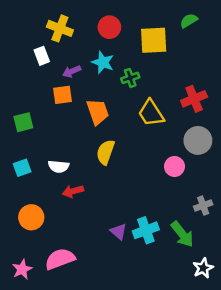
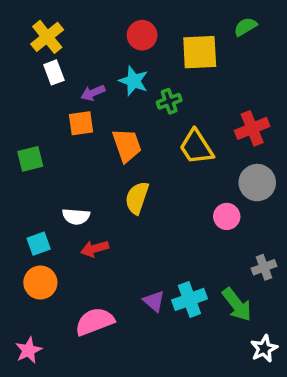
yellow cross: (60, 28) -> (47, 37), moved, turned 30
cyan square: (22, 168) -> (39, 244), moved
pink semicircle: (60, 259) -> (95, 321), moved

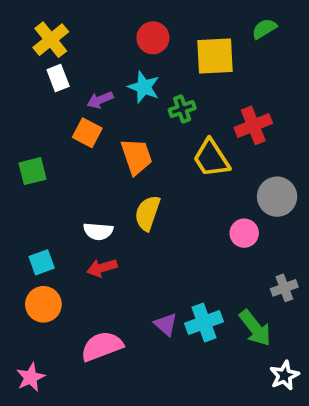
orange square: (81, 123) -> (87, 133), turned 36
red cross: (252, 128) -> (253, 125), moved
white semicircle: (76, 216) -> (98, 231), moved

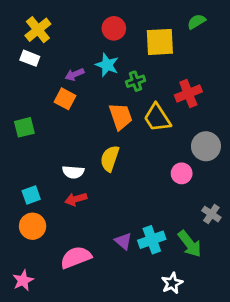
white rectangle: (58, 78) -> (30, 58), moved, turned -48
orange trapezoid: (137, 156) -> (121, 116), moved
gray cross: (284, 288) -> (211, 214), turned -36
white star: (284, 375) -> (172, 283), moved

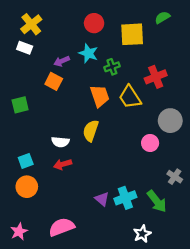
pink semicircle: (76, 257) -> (62, 227), moved

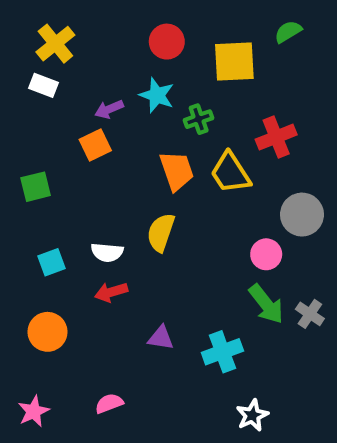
orange square: (54, 81) -> (95, 145), turned 36
cyan square: (26, 161) -> (51, 262), moved
purple triangle: (102, 199) -> (161, 338), moved, turned -32
green arrow: (157, 201) -> (266, 304), moved
pink semicircle: (62, 227) -> (109, 403), size x0.6

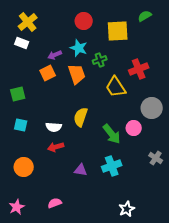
orange trapezoid: (177, 171) -> (77, 74), moved
cyan square: (51, 262) -> (21, 125), moved, turned 32
green arrow: (266, 304) -> (112, 134), moved
cyan cross: (222, 352) -> (112, 166), moved

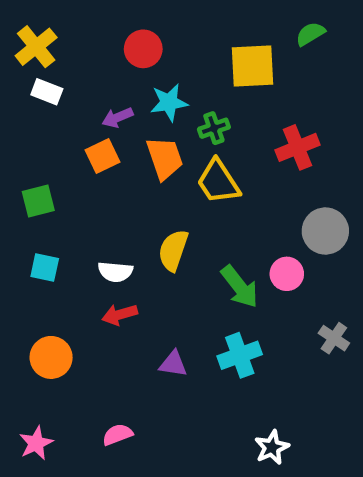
red circle: (84, 21) -> (143, 49), moved
yellow cross: (28, 22) -> (36, 47), moved
cyan star: (79, 48) -> (169, 102), turned -30
yellow trapezoid: (116, 87) -> (218, 182), moved

